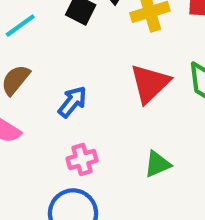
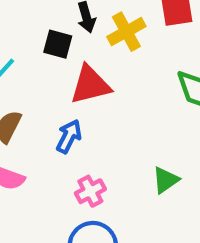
red triangle: (150, 83) -> (90, 85), moved, turned 42

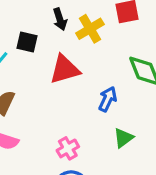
black square: (58, 44) -> (27, 42), moved
blue arrow: (69, 136) -> (108, 99), moved

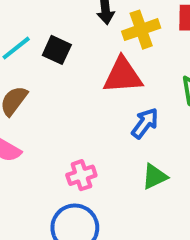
black square: (27, 42) -> (57, 50), moved
red triangle: (65, 69) -> (123, 75), moved

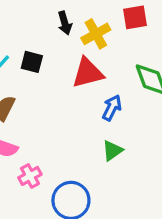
pink cross: (81, 175) -> (30, 176), moved
green triangle: (155, 177) -> (112, 151), moved

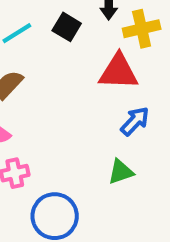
black square: (32, 62) -> (67, 27), moved

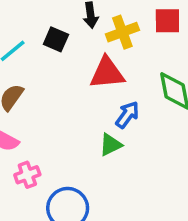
green triangle: (121, 172) -> (110, 145), moved

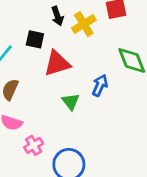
red triangle: (107, 73) -> (57, 63), moved
green triangle: (110, 145) -> (71, 102), moved, turned -30

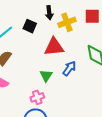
red triangle: (57, 63) -> (54, 47), moved
pink cross: (34, 145) -> (37, 97), moved

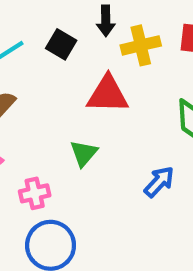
blue arrow: (69, 68) -> (159, 182), moved
pink cross: (37, 97) -> (35, 193), moved

